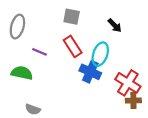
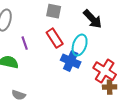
black arrow: (115, 25) -> (93, 19), size x1.5
purple line: (39, 52) -> (25, 43), turned 48

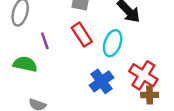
blue cross: (71, 61) -> (101, 81), moved, turned 30

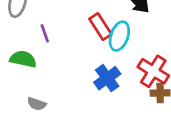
red rectangle: (82, 35) -> (100, 27), moved

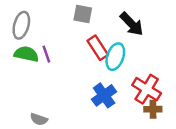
green semicircle: (23, 59) -> (26, 54), moved

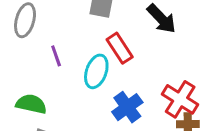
green semicircle: (26, 54) -> (31, 104), moved
cyan ellipse: (115, 57) -> (96, 71), moved

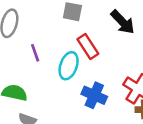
blue cross: (127, 107) -> (94, 95), turned -30

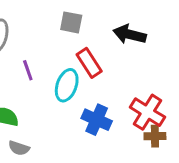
black arrow: (123, 22) -> (130, 34), turned 148

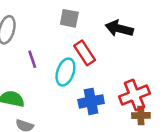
red cross: (147, 112) -> (135, 95), turned 36
blue cross: (97, 120) -> (91, 101), turned -35

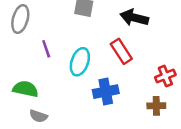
red rectangle: (85, 53) -> (121, 51), moved
red cross: (135, 95) -> (165, 76), moved, size x0.7

